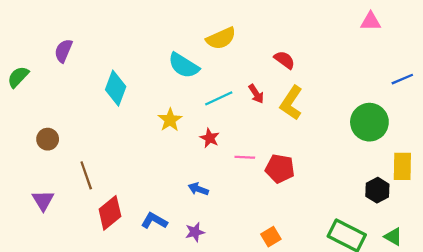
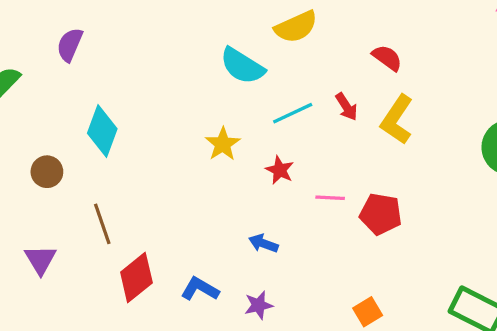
cyan diamond: (116, 88) -> (102, 131), moved

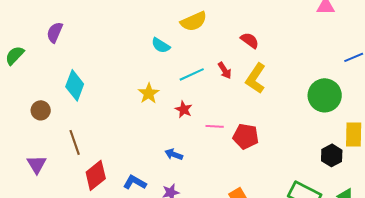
cyan semicircle: (242, 66) -> (161, 45), size x0.7

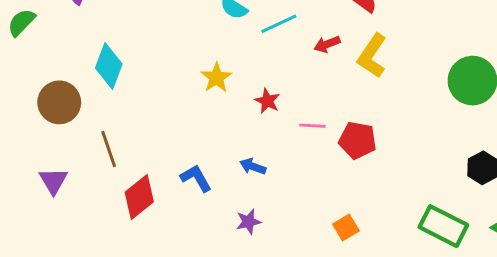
red arrow: (225, 70) -> (327, 44), turned 102
cyan line: (192, 74) -> (279, 24), moved
brown circle: (41, 110) -> (59, 102), size x1.5
blue L-shape: (135, 182) -> (196, 178), moved, turned 30

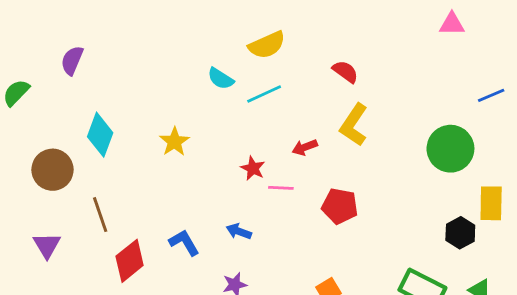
red arrow: (327, 44) -> (305, 147), moved
yellow star: (216, 78) -> (174, 142), moved
pink line: (312, 126) -> (281, 188), moved

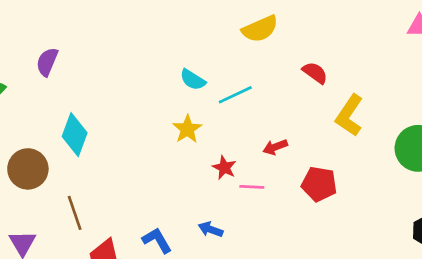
yellow semicircle: (267, 45) -> (260, 29), moved
yellow L-shape: (354, 125) -> (349, 115), moved
yellow star: (174, 142) -> (187, 129), moved
red pentagon: (340, 206) -> (319, 184), moved

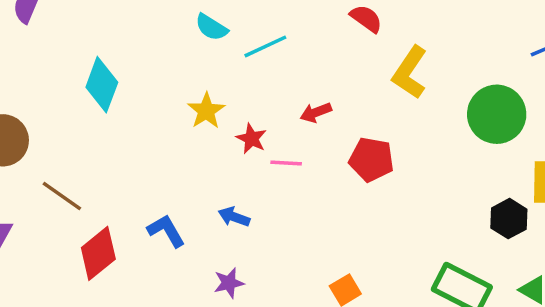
yellow star: (187, 129) -> (206, 111), moved
cyan diamond: (75, 135) -> (102, 85), moved
brown line: (75, 213) -> (62, 196), turned -36

